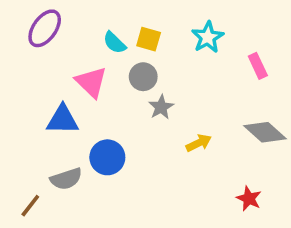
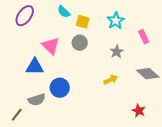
cyan semicircle: (115, 43) -> (64, 12), moved
gray star: (161, 107) -> (117, 52), moved

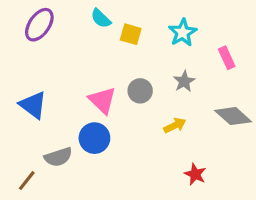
gray circle: (80, 43) -> (140, 91), moved
pink triangle: (51, 46) -> (102, 100), moved
blue triangle: (35, 67) -> (33, 105), moved, turned 36
red star: (139, 111) -> (195, 174), moved

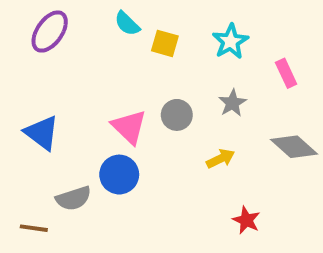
brown line: (27, 181) -> (34, 228), turned 60

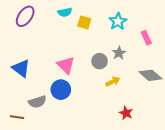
cyan semicircle: (127, 24) -> (65, 12), turned -56
gray circle: (177, 115) -> (100, 61), moved

